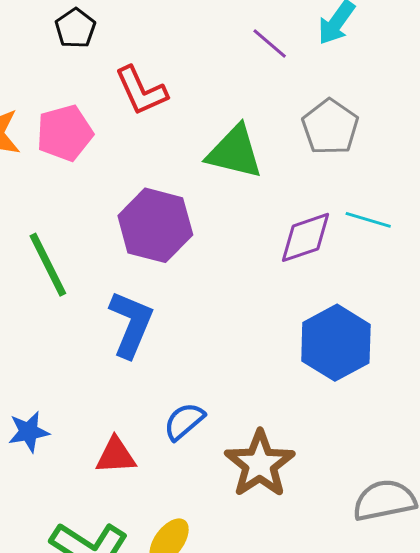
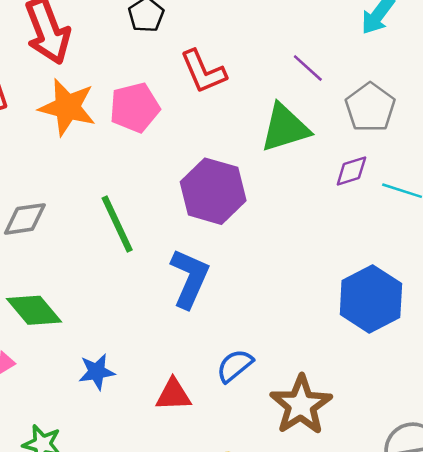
purple line: (270, 43) -> (308, 68), moved
green triangle: (235, 152) -> (285, 128), turned -32
purple diamond: (306, 237) -> (351, 171), moved, size x0.7

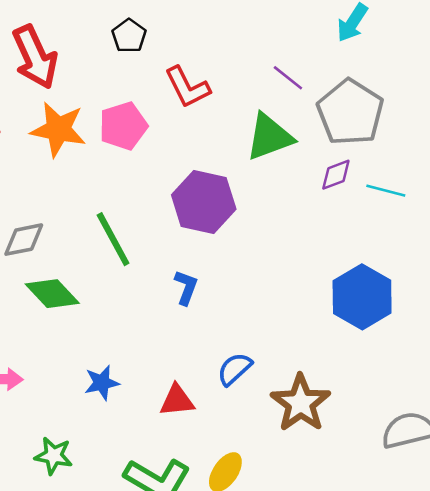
gray pentagon: (370, 108) -> (350, 112), size x1.4
blue L-shape: (190, 278) -> (186, 287), size x0.6
green diamond: (34, 310) -> (52, 294), moved

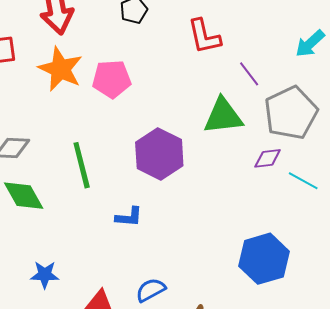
red L-shape: (187, 87) -> (204, 36), moved
blue L-shape: (186, 287) -> (129, 217), turned 60

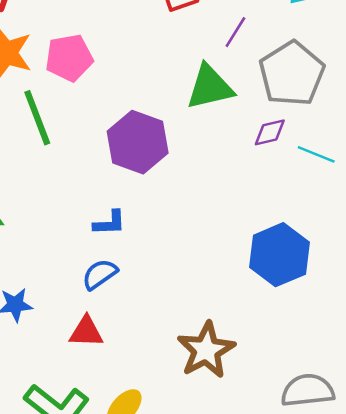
purple line: (249, 74) -> (235, 32), turned 76
green line: (82, 165) -> (37, 118), moved
blue semicircle: (151, 290) -> (100, 274), moved

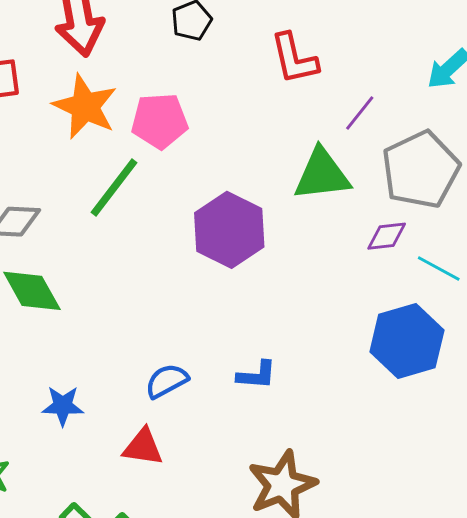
green line: (37, 118) -> (114, 187), turned 52
blue L-shape: (109, 223) -> (257, 375), moved
blue hexagon: (279, 255) -> (407, 341), moved

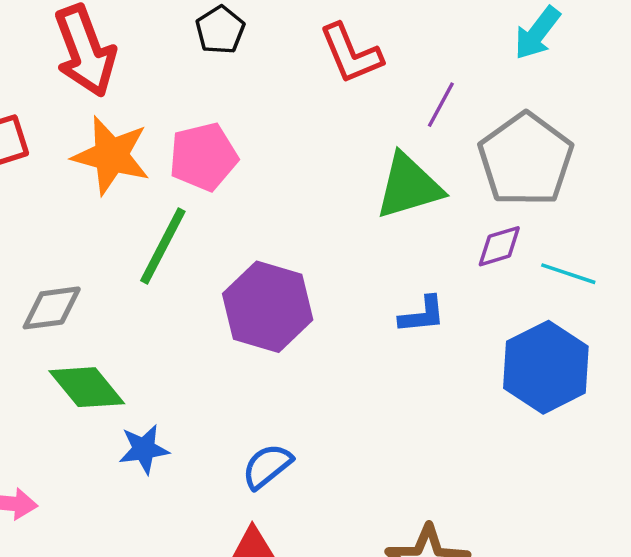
purple hexagon: (229, 230) -> (268, 307), moved
blue L-shape: (257, 375) -> (422, 315), moved
blue star: (63, 406) -> (144, 449), moved

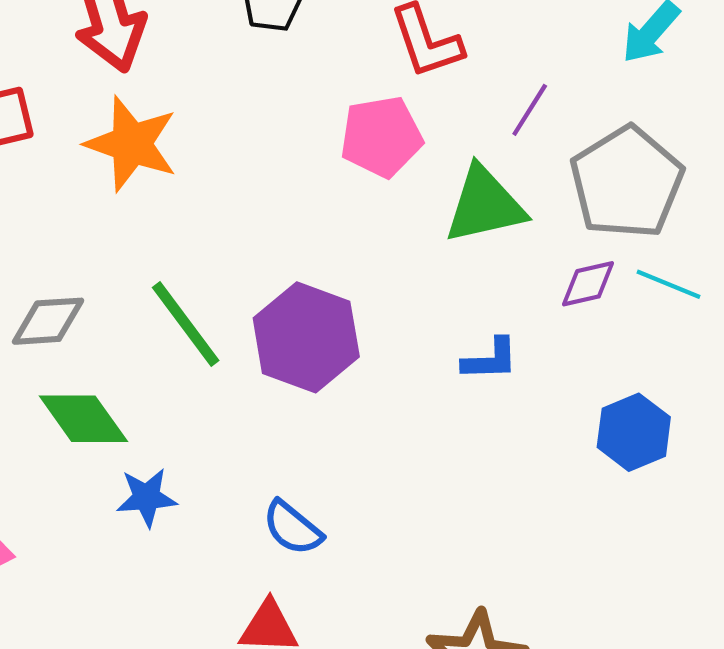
pink pentagon: (203, 157) -> (381, 137), moved
green line: (163, 246) -> (186, 324), moved, turned -68
cyan line: (568, 274) -> (668, 284), moved
blue hexagon: (546, 367) -> (634, 432), size x0.7
blue semicircle: (267, 466) -> (292, 528), turned -106

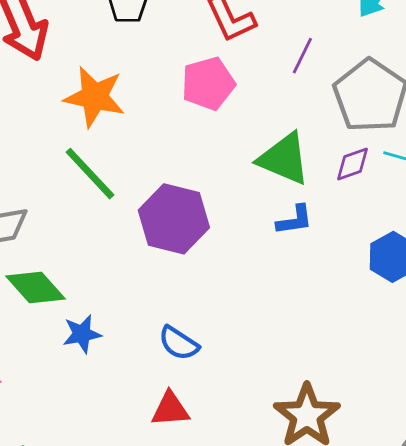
orange star: (131, 144) -> (94, 97), moved
green triangle: (485, 205) -> (284, 159), moved, turned 42
green line: (186, 324) -> (90, 174), moved

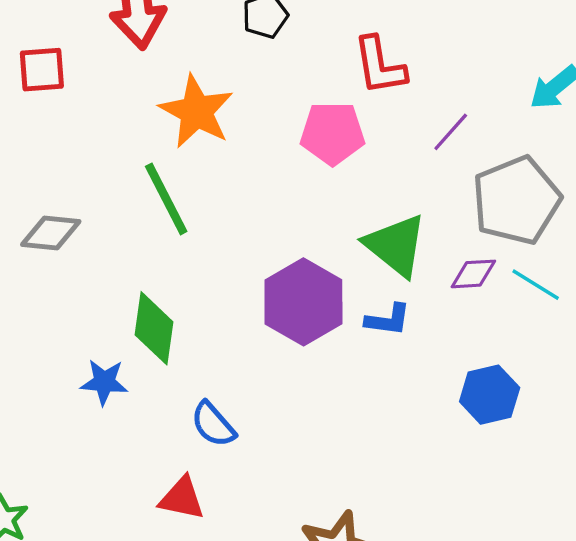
purple hexagon: (174, 219) -> (303, 302), moved
green diamond: (35, 287) -> (154, 328), moved, turned 34

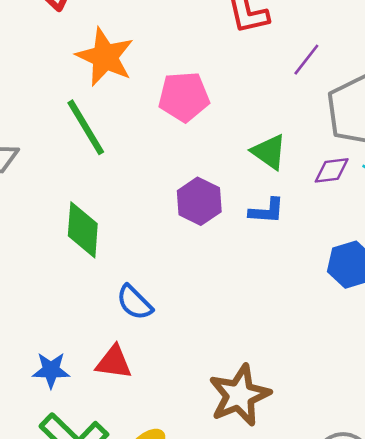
pink pentagon: (333, 133) -> (184, 97), moved
green triangle: (396, 245) -> (269, 152), size x0.7
purple hexagon: (303, 302) -> (199, 201), size x0.7
blue star: (104, 382) -> (51, 370), moved

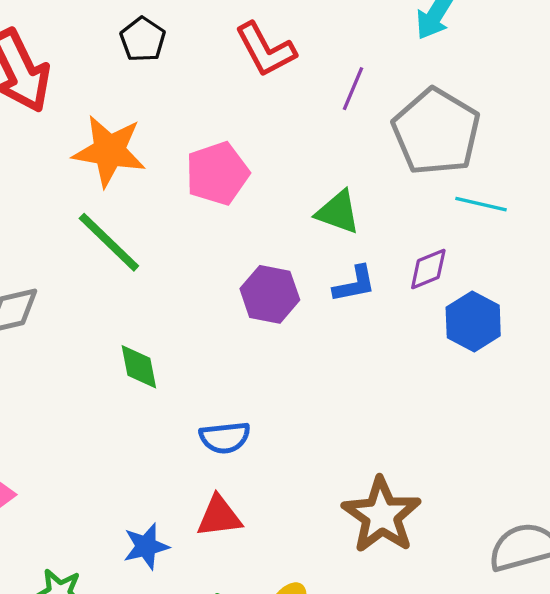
purple diamond: (332, 170) -> (428, 269), moved
green diamond: (83, 230) -> (139, 367), size x0.7
blue semicircle: (135, 302) -> (225, 438), turned -36

